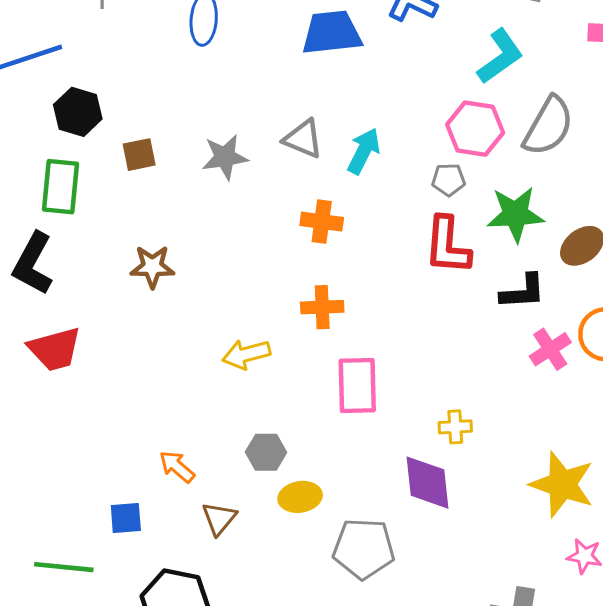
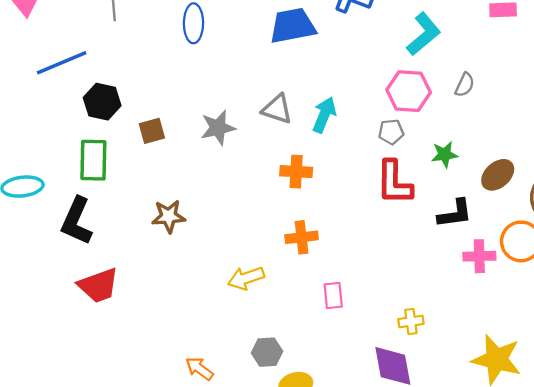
gray semicircle: (548, 126) -> (465, 85), size x0.5
green star: (515, 214) -> (445, 155), size x0.6
pink cross: (550, 349) -> (479, 256), turned 36
pink rectangle: (357, 385) -> (333, 295), size x0.6

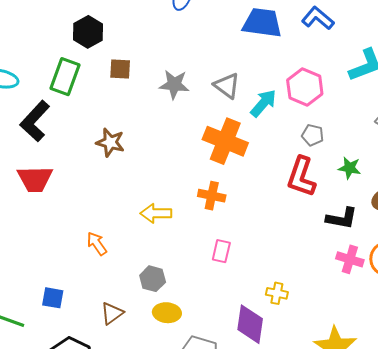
pink hexagon: (409, 91) -> (305, 87), moved
orange cross: (296, 172) -> (225, 141), size x1.6
orange arrow: (199, 369) -> (97, 244), moved

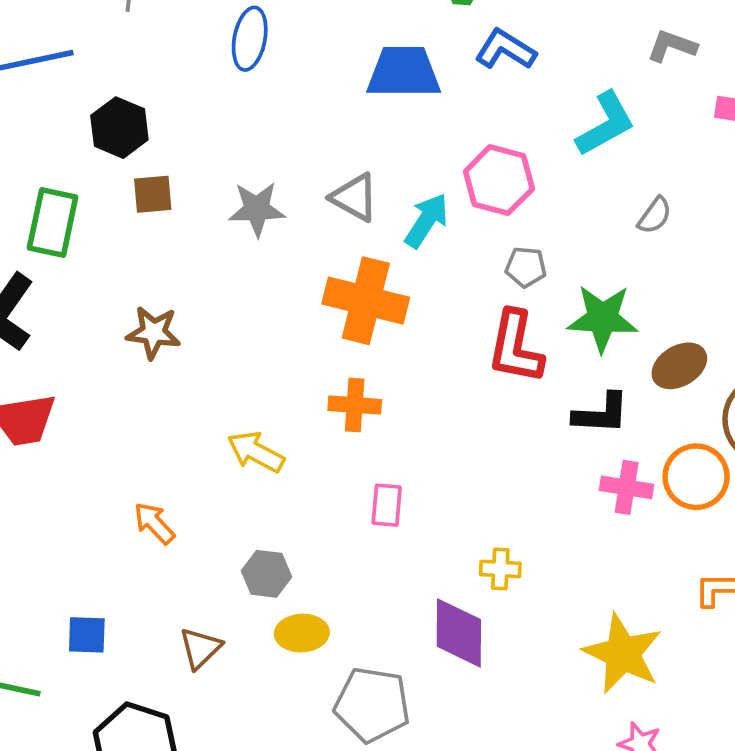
black hexagon: (88, 32) -> (119, 128), moved
green star: (350, 168) -> (603, 318), size x1.6
yellow arrow: (156, 213) -> (256, 452), turned 36

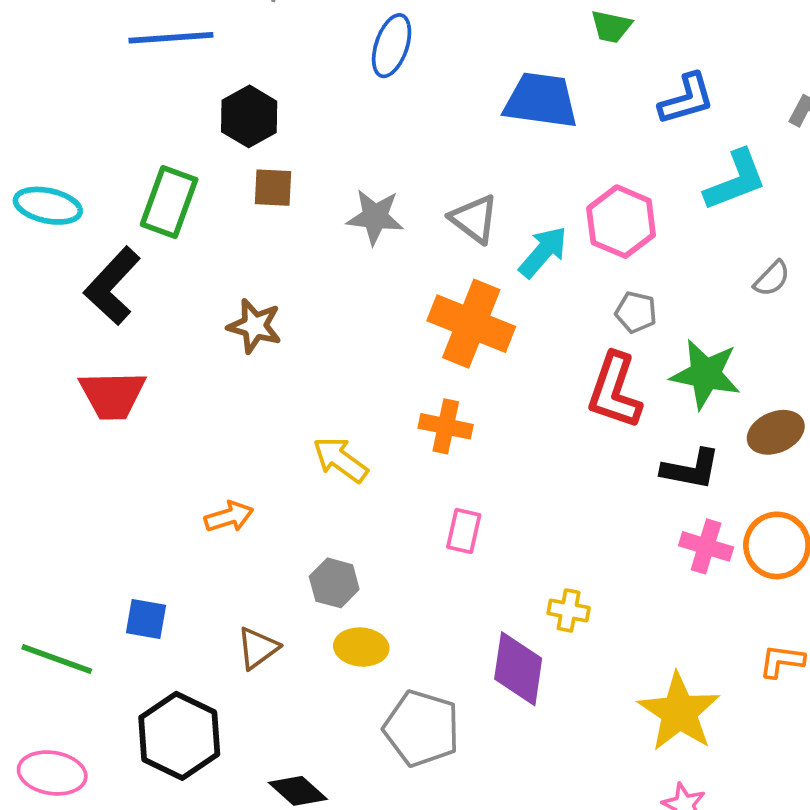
blue L-shape: (505, 49) -> (687, 99), moved, turned 124
orange arrow: (154, 523) -> (229, 517), turned 108

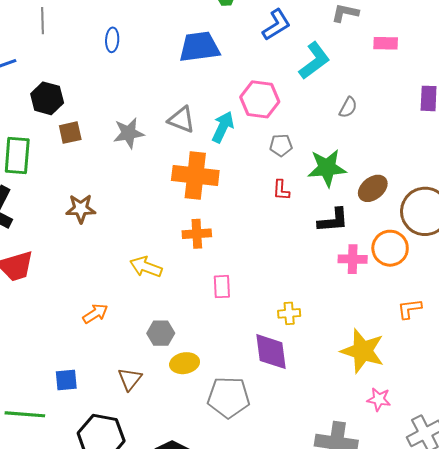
blue ellipse: (392, 46) -> (112, 40), size x0.7
red L-shape: (615, 391) -> (281, 190), size x0.5

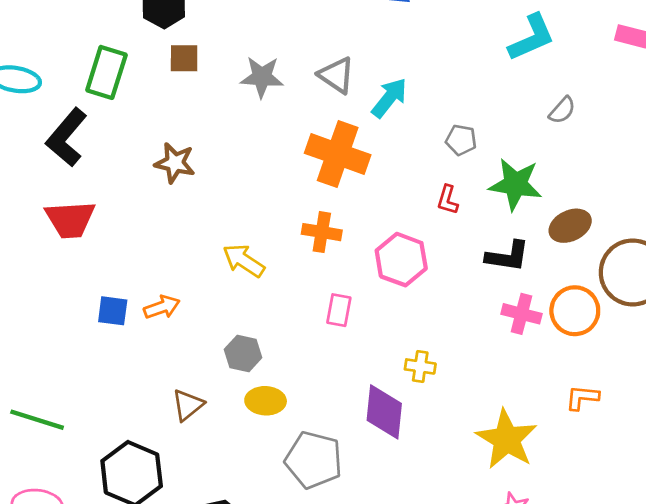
pink hexagon: (260, 99) -> (401, 260), moved
blue square: (66, 380) -> (113, 311), moved

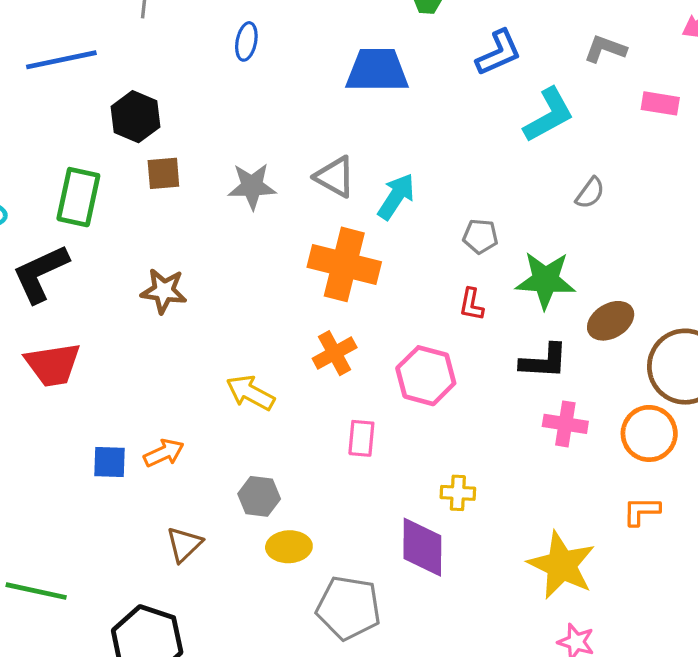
black L-shape: (67, 137) -> (40, 273), turned 30
orange cross: (322, 232) -> (335, 353), turned -33
orange circle: (575, 311) -> (649, 433), moved
brown triangle: (188, 405) -> (184, 544), moved

